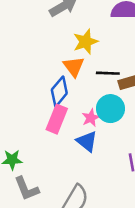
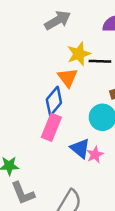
black line: (108, 73) -> (100, 61), moved
pink star: (91, 118) -> (95, 155), moved

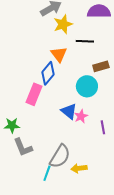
yellow star: (79, 54) -> (63, 24), moved
pink rectangle: (51, 127) -> (34, 94), moved

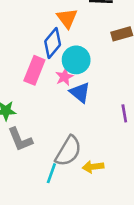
cyan circle: (87, 86) -> (76, 60), moved
pink star: (81, 116) -> (64, 77), moved

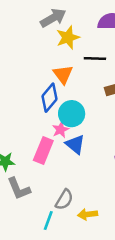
pink rectangle: (34, 70) -> (43, 151), moved
gray semicircle: (68, 151) -> (64, 200), size x0.7

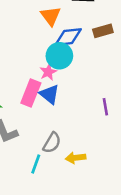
blue diamond: (49, 98) -> (68, 37), moved, turned 44
blue triangle: (75, 144) -> (49, 94), moved

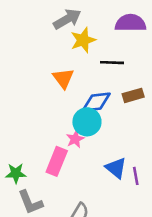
orange triangle: (51, 16) -> (63, 78), moved
blue triangle: (49, 94) -> (116, 168), moved

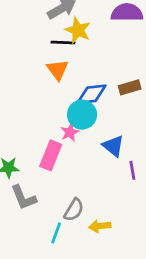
yellow star: (83, 40) -> (78, 30), turned -30
black line: (112, 63) -> (63, 42), moved
blue triangle: (116, 168) -> (113, 146), moved

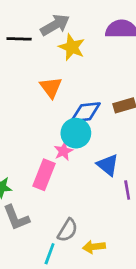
black line: (63, 42) -> (19, 39), moved

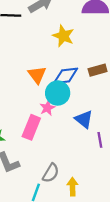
yellow star: (72, 47) -> (63, 36), moved
orange triangle: (51, 87) -> (37, 75), moved
yellow arrow: (94, 247) -> (72, 187), turned 96

